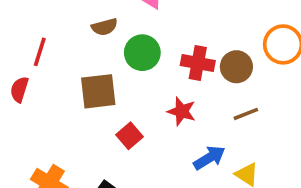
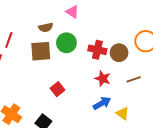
brown square: (98, 91) -> (41, 51), moved
red star: (182, 111) -> (103, 79), moved
brown line: (246, 114) -> (134, 79), moved

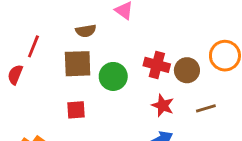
green circle: (66, 43) -> (113, 76), moved
red square: (58, 89) -> (76, 110), moved, turned 32

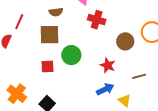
red cross: (157, 65) -> (97, 20), moved
green circle: (113, 76) -> (71, 55), moved
brown line: (206, 108) -> (139, 76), moved

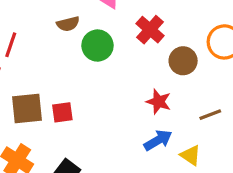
red cross: (97, 20) -> (150, 30), moved, turned 30
brown square: (50, 35) -> (27, 109), moved
green circle: (71, 55) -> (98, 46), moved

